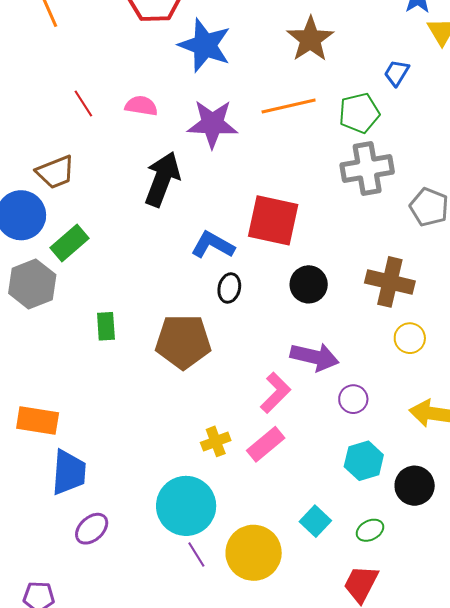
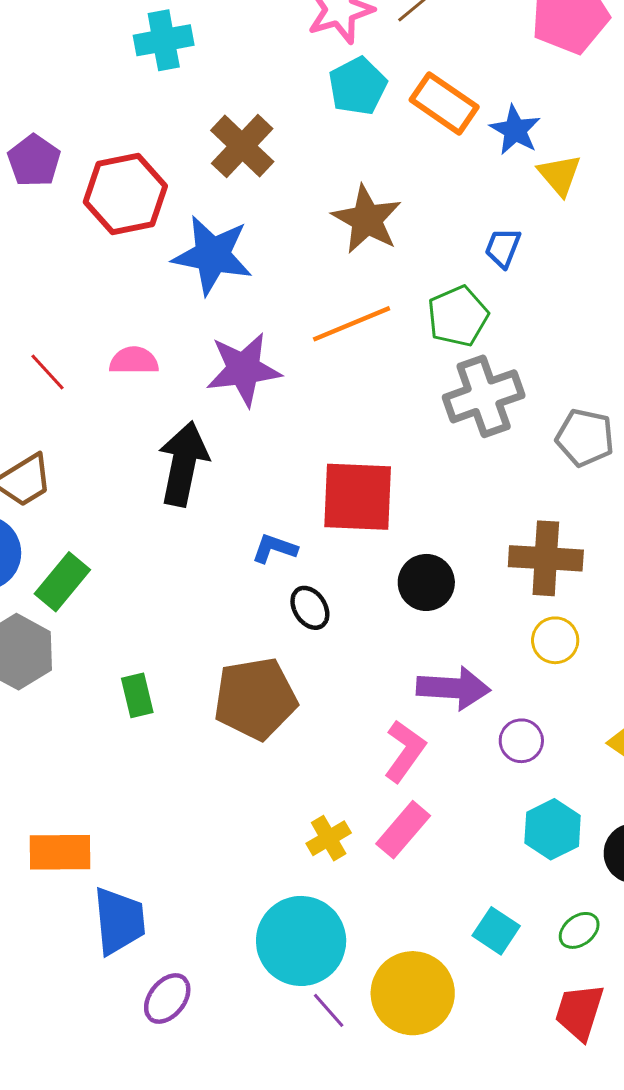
blue L-shape: (213, 245) -> (274, 548), size x0.7
black ellipse: (229, 288) -> (310, 608), turned -36
yellow circle: (410, 338) -> (555, 640), moved

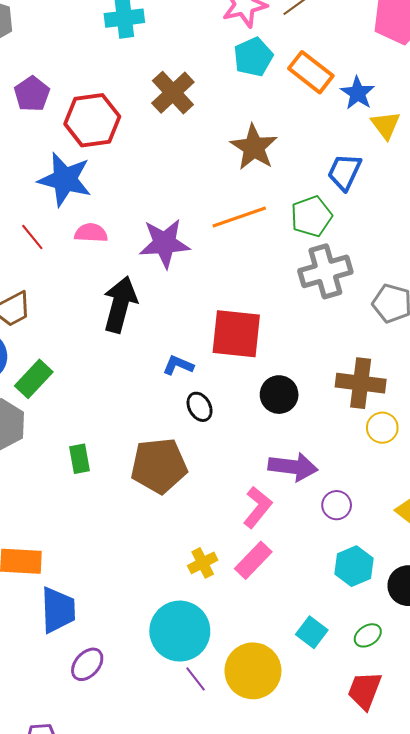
blue trapezoid: (503, 248) -> (345, 172), size x1.4
blue star: (212, 255) -> (65, 179), moved
yellow circle: (555, 640) -> (382, 428), moved

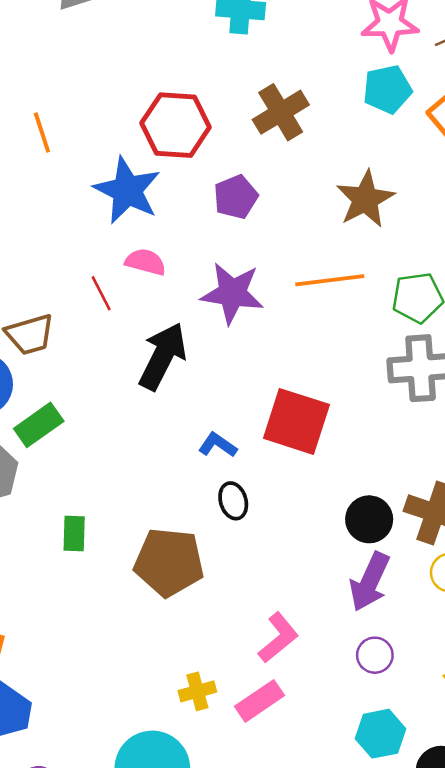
purple pentagon: (32, 94) -> (236, 197), moved
red line: (32, 237) -> (101, 293), moved
black circle: (279, 395) -> (369, 519), moved
purple arrow: (293, 467) -> (370, 582), moved, turned 96

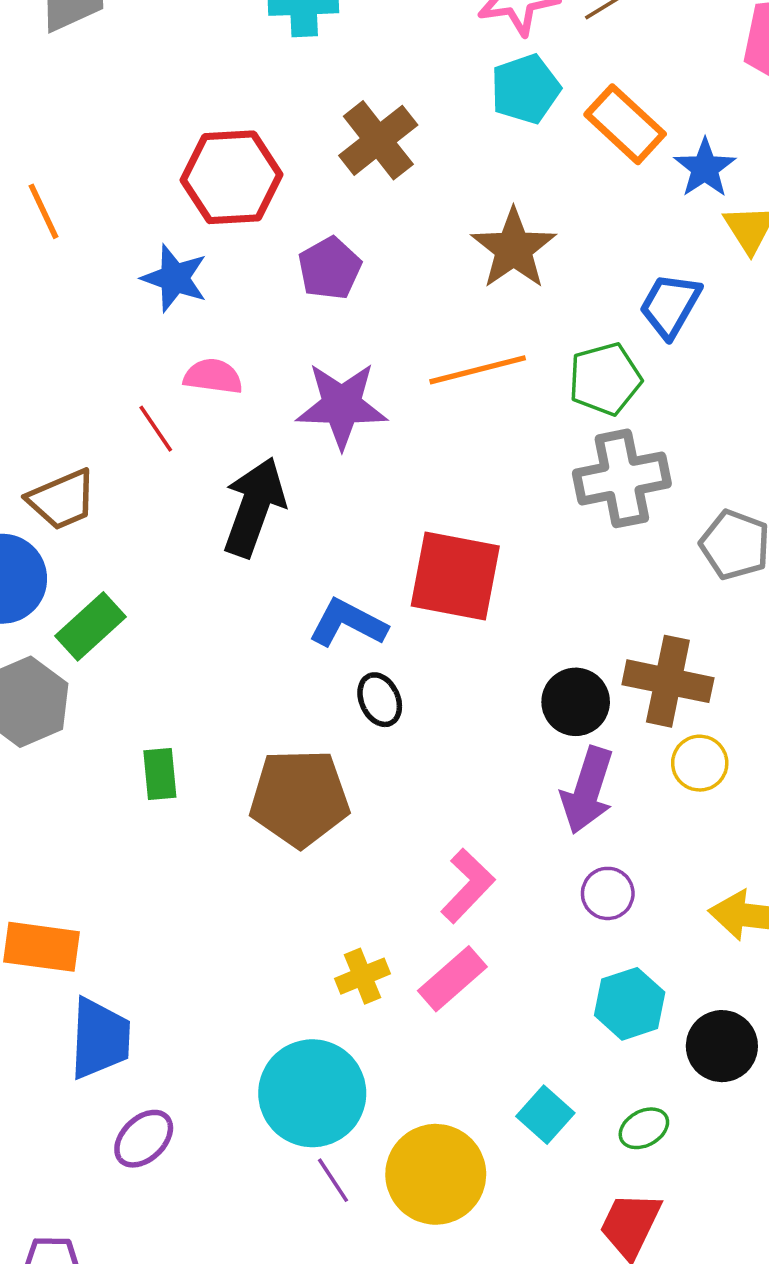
blue star: (127, 190) -> (175, 278), size x0.7
blue L-shape: (218, 445) -> (348, 623), size x1.4

